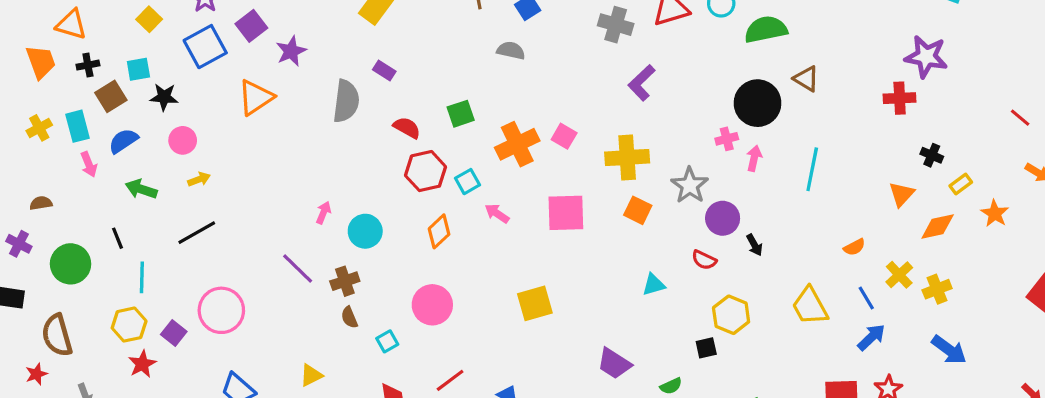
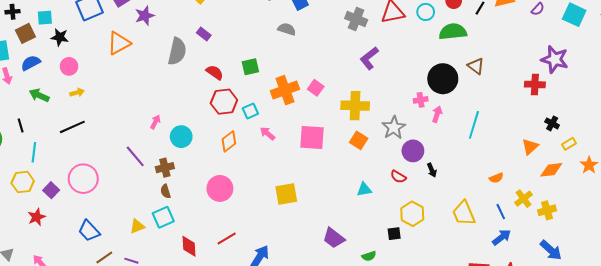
cyan square: (387, 341) -> (163, 217), moved, size x1.5
red star: (142, 364) -> (37, 217), moved

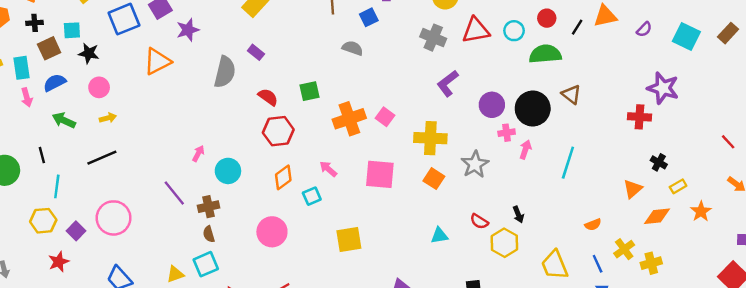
cyan square: (250, 111) -> (312, 196), moved
purple circle: (413, 151) -> (492, 105), moved
yellow hexagon: (412, 214) -> (504, 243), moved

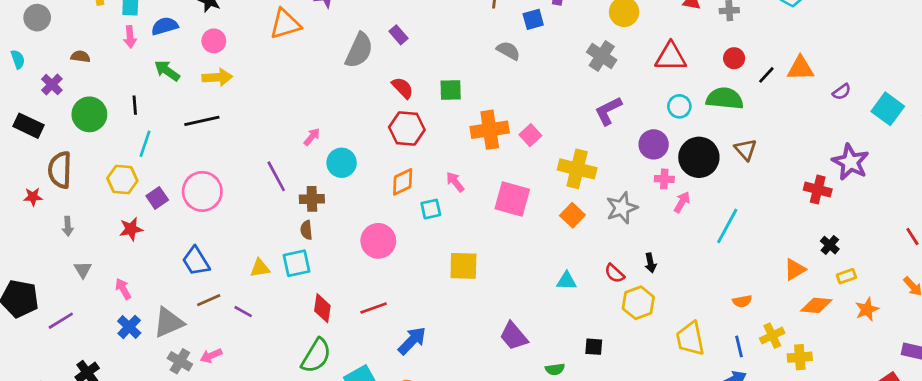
red triangle: (476, 30) -> (671, 57), moved
cyan circle: (514, 31) -> (679, 106), moved
yellow arrow: (108, 118) -> (217, 77), size x1.5
black arrow: (518, 214) -> (650, 263), moved

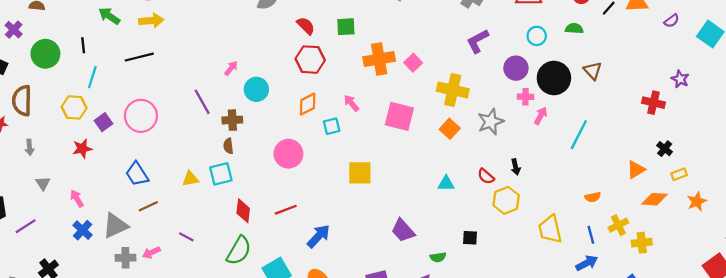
green semicircle: (725, 98) -> (574, 29), size x0.6
purple star: (850, 162) -> (680, 79), size x0.6
purple line: (243, 312) -> (186, 237), moved
gray cross: (180, 361) -> (126, 258), turned -30

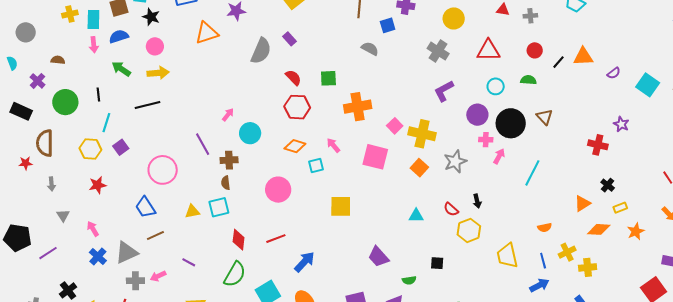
pink square: (413, 63) -> (395, 126), moved
orange diamond: (308, 104) -> (295, 146), turned 45
pink circle: (141, 116) -> (163, 170), moved
purple square: (103, 122) -> (121, 147), moved

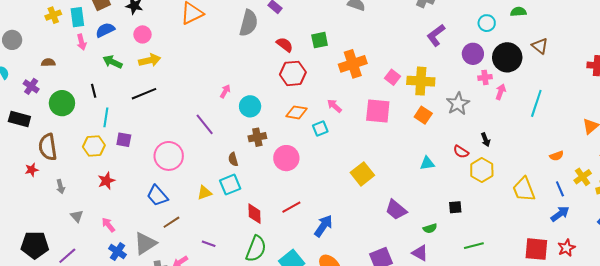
purple square: (121, 147) -> (124, 140), turned -35
brown cross: (229, 160) -> (257, 137), moved
yellow square: (341, 206) -> (362, 174), moved, turned -30

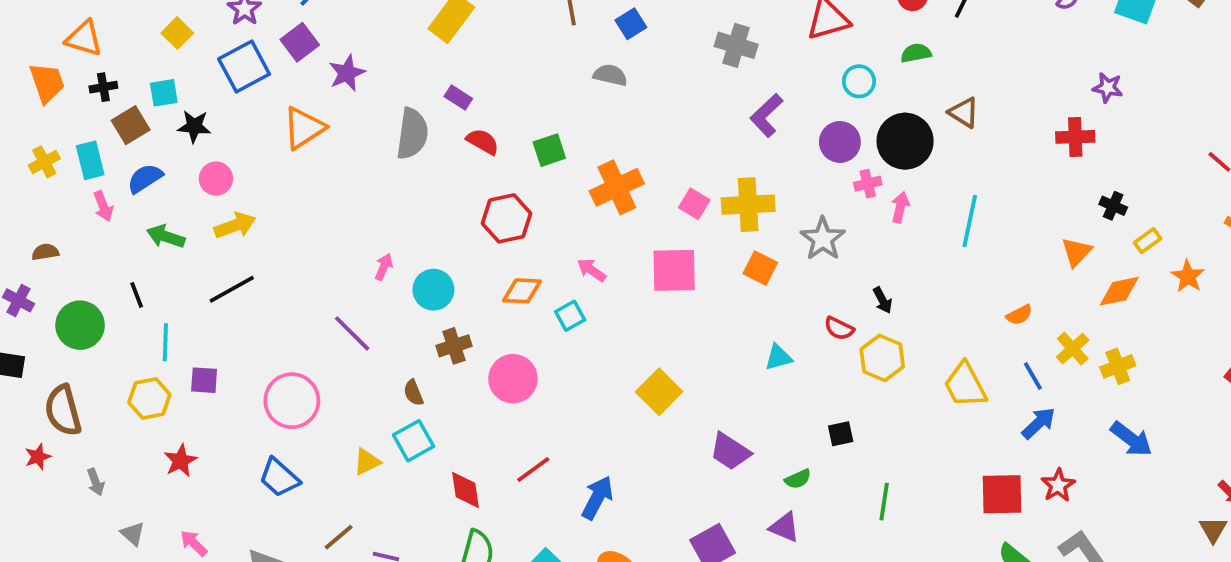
red semicircle: (285, 45) -> (483, 142), moved
brown line: (171, 222) -> (339, 537), moved
green line: (474, 246) -> (884, 502), turned -60

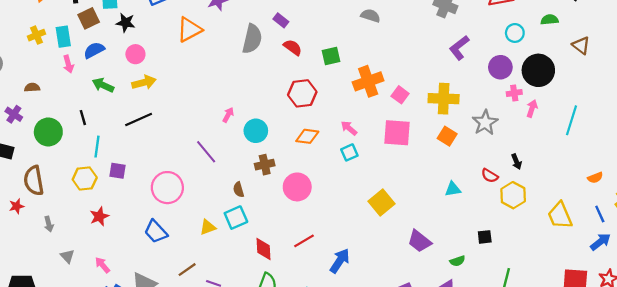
brown triangle: (964, 113) -> (581, 45), moved
pink square: (694, 204) -> (400, 95), moved
cyan square: (570, 316) -> (349, 152), moved

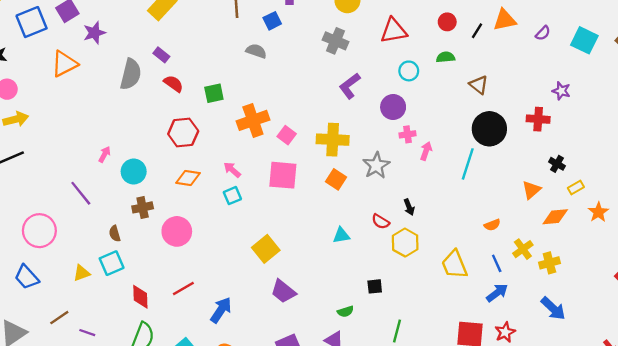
black circle: (538, 70) -> (489, 129), moved
purple trapezoid: (420, 241) -> (283, 291), moved

